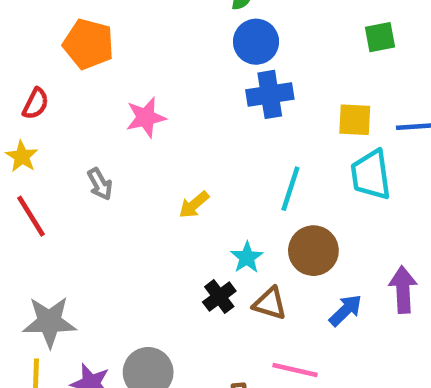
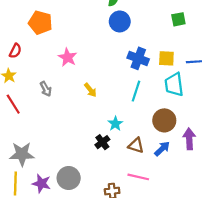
blue cross: (270, 94) -> (138, 58), moved, turned 30
pink star: (146, 117) -> (68, 57), turned -30
yellow arrow: (194, 205) -> (90, 90), moved, turned -88
brown circle: (313, 251) -> (164, 120), moved
brown triangle: (270, 303) -> (136, 145), moved

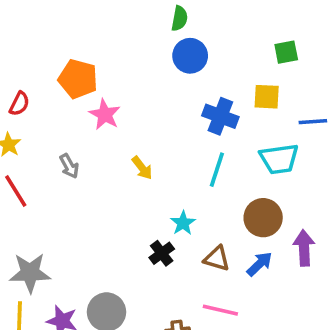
orange pentagon: (40, 23) -> (78, 79), moved
yellow square: (166, 58) -> (267, 97), moved
cyan trapezoid: (174, 85) -> (279, 159), turned -90

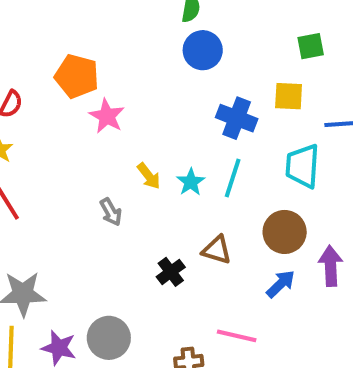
cyan trapezoid: (279, 159) -> (303, 166), turned 102
gray arrow: (69, 166) -> (111, 212), moved
cyan star: (183, 223) -> (191, 182), moved
brown triangle: (217, 259) -> (217, 250), moved

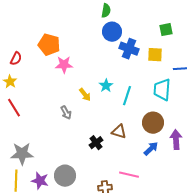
pink star: (107, 116) -> (64, 65), turned -30
blue cross: (237, 118) -> (129, 49), moved
cyan star: (191, 182) -> (106, 86), moved

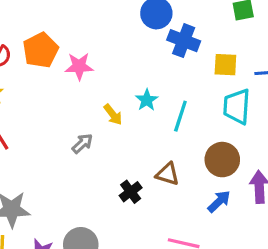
orange pentagon: (49, 45) -> (41, 50), moved, turned 30
yellow square: (155, 55) -> (225, 65), moved
gray arrow: (66, 113) -> (82, 143), turned -104

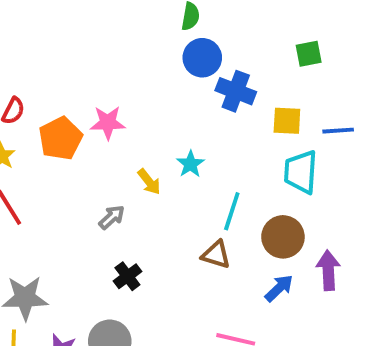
orange pentagon: (41, 50) -> (60, 138), moved
cyan line: (180, 116) -> (232, 211), moved
black cross: (131, 192) -> (127, 276), moved

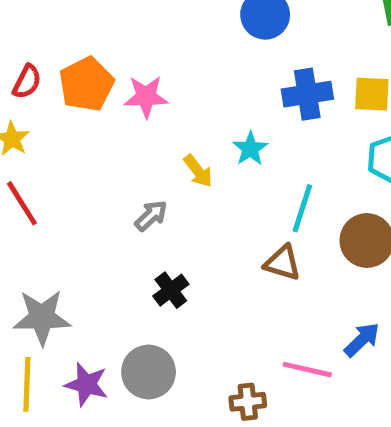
blue cross: (236, 91) -> (307, 94), moved, turned -30
orange pentagon: (60, 138) -> (86, 84), moved
blue arrow: (279, 288) -> (362, 340), moved

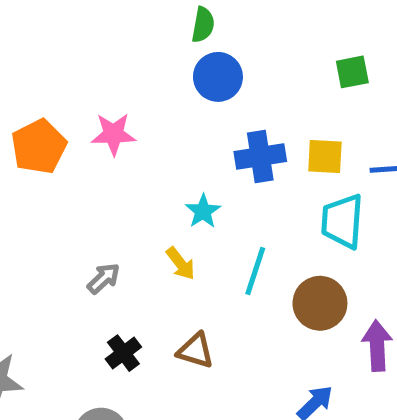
pink star: (146, 97) -> (113, 134), moved
yellow arrow: (198, 171) -> (181, 263), moved
brown triangle: (282, 263) -> (196, 351), moved

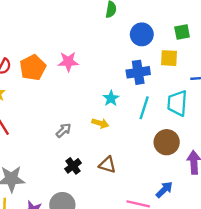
blue circle: (218, 77) -> (142, 34), moved
yellow square: (325, 157) -> (169, 58), moved
yellow arrow: (181, 263) -> (100, 123), turned -35
cyan line: (255, 271) -> (144, 108), moved

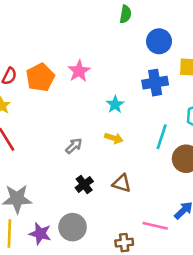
pink star: (68, 62) -> (79, 71), turned -30
cyan star: (111, 98) -> (115, 105), moved
cyan line: (144, 108) -> (162, 137), moved

